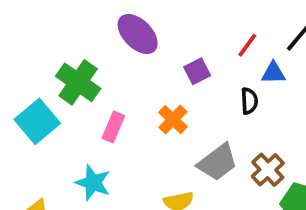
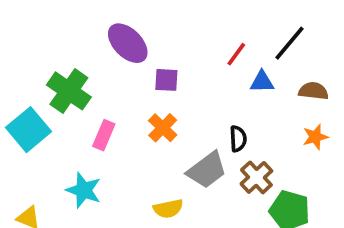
purple square: (197, 71) -> (166, 80), moved, turned 30
black semicircle: (249, 101) -> (238, 139), moved

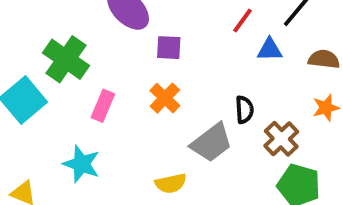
brown cross: (256, 177) -> (281, 139), moved

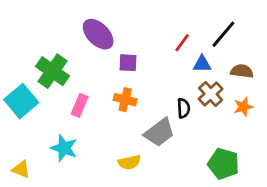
orange cross: (165, 98) -> (125, 100), turned -30
brown cross: (281, 139) -> (211, 94), moved

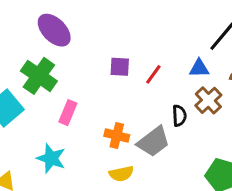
purple ellipse: (98, 34) -> (54, 30), moved
red line: (182, 43) -> (153, 74), moved
orange cross: (125, 100) -> (117, 135), moved

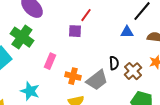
red line: (153, 74) -> (86, 15), moved
brown cross: (208, 100) -> (133, 71), moved
pink rectangle: (68, 113) -> (50, 61), moved

